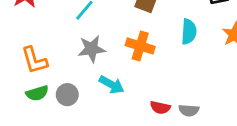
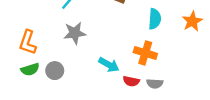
orange cross: (140, 46) -> (145, 53), moved
orange L-shape: (34, 60) -> (28, 42), turned 35
cyan arrow: (112, 85) -> (109, 65), moved

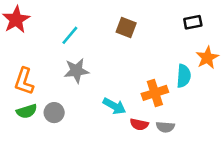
cyan semicircle: (155, 19) -> (184, 76), moved
orange cross: (145, 53) -> (155, 93), turned -35

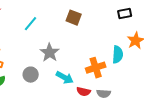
gray star: (76, 71) -> (50, 53), moved, turned -30
gray circle: (54, 113) -> (31, 75), moved

